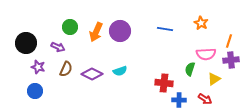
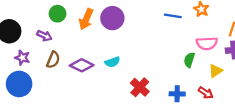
blue line: (165, 29) -> (173, 16), moved
red cross: (164, 83) -> (140, 87), moved, turned 36
blue circle: (35, 91) -> (19, 84), size x1.5

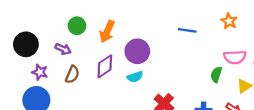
blue line: (173, 16) -> (187, 30), moved
purple circle: (112, 18) -> (137, 51), moved
purple diamond: (82, 65) -> (105, 66), moved, turned -60

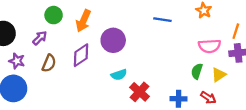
purple arrow: (63, 49) -> (40, 38), turned -70
green semicircle: (216, 74) -> (197, 71), moved
cyan semicircle: (135, 77) -> (119, 75), moved

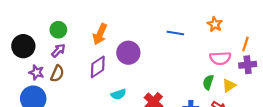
green circle: (54, 15) -> (58, 30), moved
brown semicircle: (49, 63) -> (57, 74), moved
cyan semicircle: (119, 75) -> (119, 94), moved

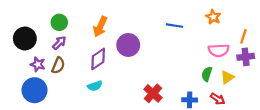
cyan semicircle: (119, 94) -> (95, 86), moved

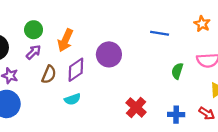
orange arrow: (100, 27) -> (65, 40), moved
brown semicircle: (58, 65) -> (49, 74), moved
green semicircle: (207, 74) -> (177, 71), moved

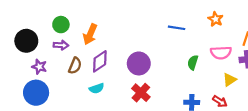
purple arrow: (34, 52) -> (61, 45), turned 48
purple circle: (109, 54) -> (139, 63), moved
red cross: (136, 107) -> (141, 93), moved

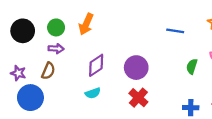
orange arrow: (90, 34) -> (86, 24), moved
black circle: (26, 41) -> (23, 31), moved
brown semicircle: (75, 66) -> (48, 71), moved
purple star: (39, 67) -> (18, 73), moved

